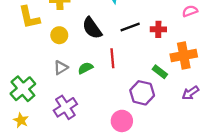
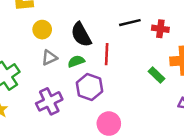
black semicircle: (92, 28) -> (81, 35), moved
yellow circle: (59, 35) -> (42, 30), moved
purple hexagon: (142, 93) -> (89, 87), moved

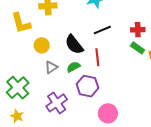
black line: (130, 23) -> (102, 30), moved
green rectangle: (156, 75) -> (138, 48), moved

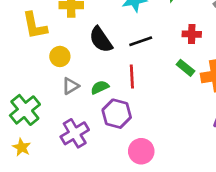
red cross: (138, 30) -> (192, 34), moved
black semicircle: (74, 44) -> (101, 40), moved

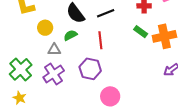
gray triangle: (70, 86) -> (54, 50), turned 32
green semicircle: (100, 87) -> (70, 35), moved
purple cross: (75, 133) -> (54, 74), moved

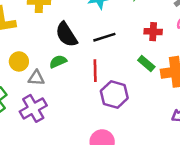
yellow circle: (45, 28) -> (19, 61), moved
purple hexagon: (90, 69) -> (114, 95), moved

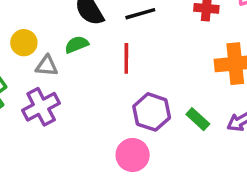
green rectangle: (146, 64) -> (198, 119), moved
purple hexagon: (114, 95) -> (152, 112), moved

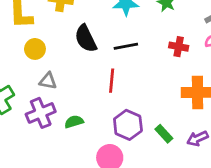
yellow circle: (24, 43) -> (35, 49), moved
green semicircle: (77, 45) -> (74, 122), moved

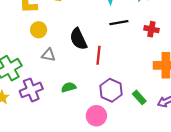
black semicircle: (86, 38) -> (78, 39), moved
black line: (126, 46) -> (119, 23), moved
purple cross: (41, 113) -> (31, 90), moved

